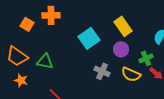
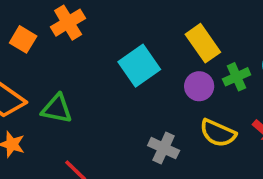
orange cross: (51, 15) -> (68, 23), turned -30
green cross: (146, 58) -> (237, 77), moved
gray cross: (102, 71) -> (164, 148), moved

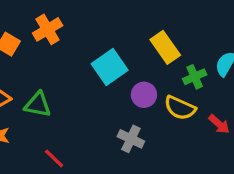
purple circle: (199, 86) -> (144, 95), moved
yellow semicircle: (218, 133) -> (180, 108), moved

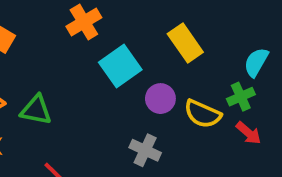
orange cross: (48, 29) -> (84, 22), moved
green cross: (195, 77) -> (241, 97), moved

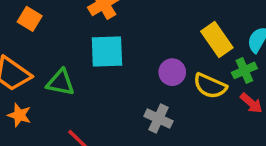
yellow rectangle: (185, 43) -> (217, 39), moved
cyan square: (120, 66) -> (107, 52), moved, turned 33

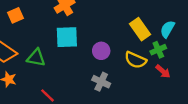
orange square: (30, 19) -> (15, 15), turned 35
purple circle: (172, 72) -> (101, 51), moved

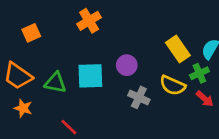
cyan square: (67, 37) -> (90, 76), moved
purple circle: (101, 51) -> (127, 65), moved
gray cross: (101, 82) -> (139, 97), moved

